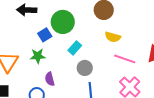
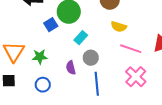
green star: (38, 56) -> (40, 57), moved
purple semicircle: (50, 79) -> (71, 68), moved

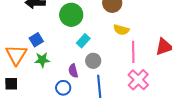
blue square: (51, 25) -> (36, 40), moved
pink line: (131, 49) -> (133, 52), turned 70
blue circle: (43, 85) -> (63, 88), moved

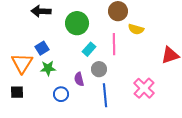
yellow semicircle: (121, 30) -> (136, 29), moved
pink line: (133, 52) -> (114, 44), moved
blue circle: (63, 88) -> (61, 94), moved

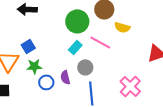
green circle: (77, 23) -> (77, 21), moved
pink line: (114, 44) -> (100, 42), turned -60
blue circle: (61, 94) -> (46, 82), moved

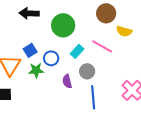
green circle: (77, 21) -> (63, 25), moved
blue circle: (46, 82) -> (51, 58), moved

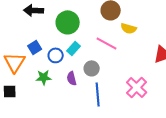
cyan rectangle: (77, 51) -> (74, 48), moved
green star: (36, 70) -> (44, 77), moved

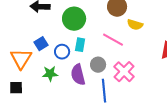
cyan rectangle: (74, 48) -> (80, 45), turned -32
purple semicircle: (72, 78) -> (78, 75), size x1.5
pink cross: (137, 87) -> (124, 72), moved

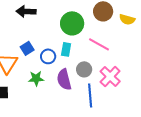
green circle: (74, 19) -> (72, 23), moved
yellow semicircle: (135, 25) -> (127, 19), moved

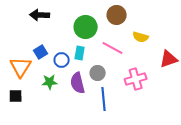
yellow semicircle: (127, 19) -> (141, 37), moved
pink cross: (110, 76) -> (136, 79), moved, turned 30

